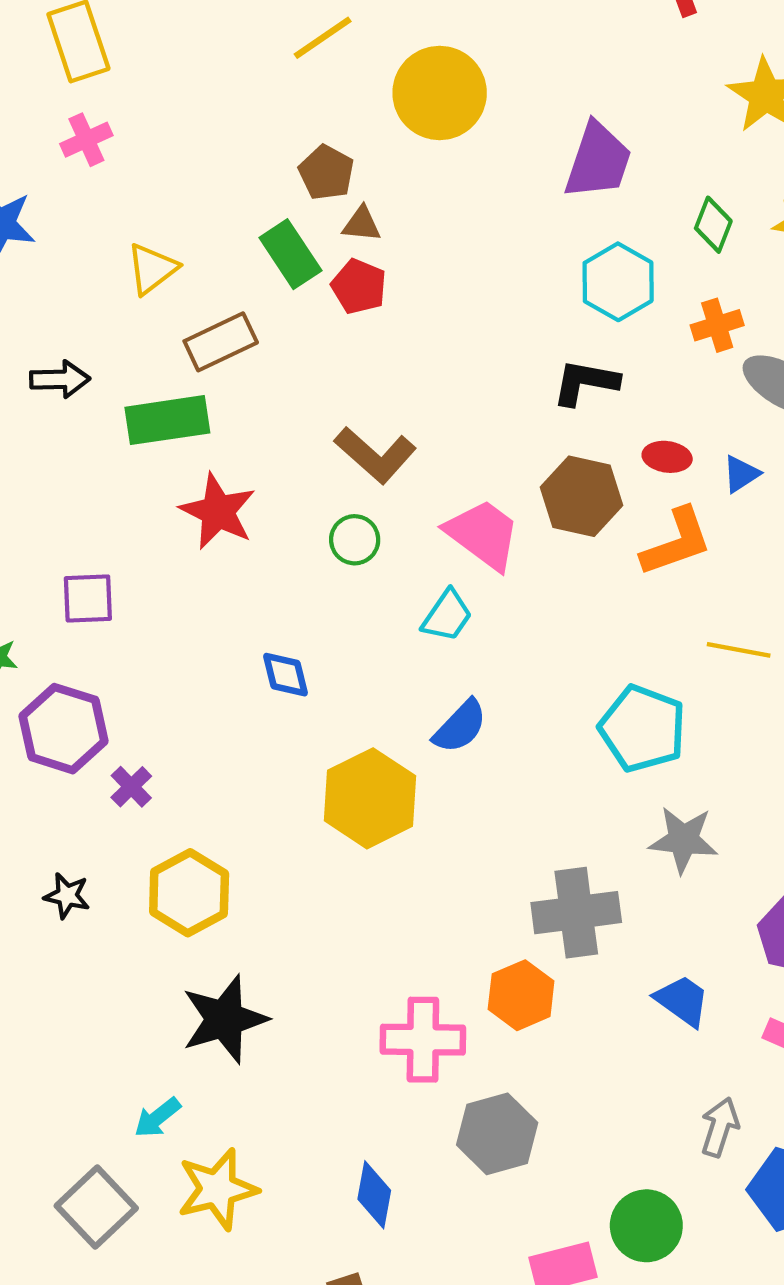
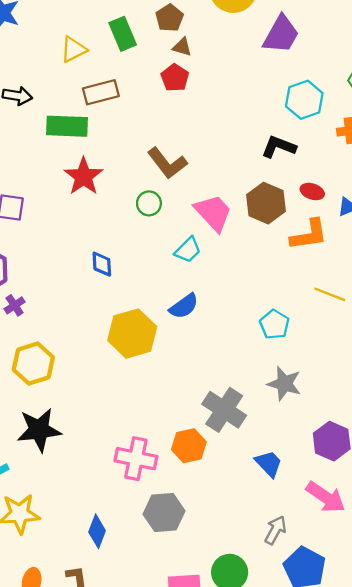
purple trapezoid: (598, 161) -> (281, 34), moved
green rectangle: (290, 254) -> (123, 34), moved
cyan pentagon: (642, 729) -> (274, 324), size x0.7
gray cross: (576, 913) -> (224, 410), turned 30

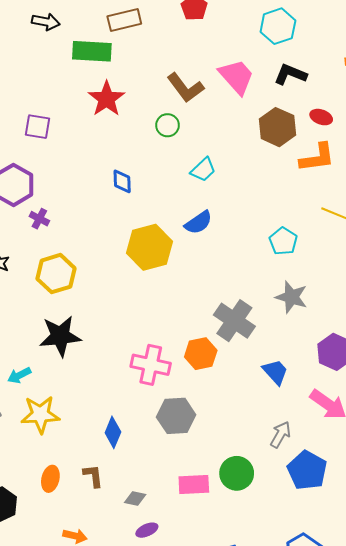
cyan hexagon: (304, 100) -> (278, 26), moved
pink trapezoid: (213, 213) -> (236, 77), moved
purple cross: (15, 305) -> (39, 219), turned -30

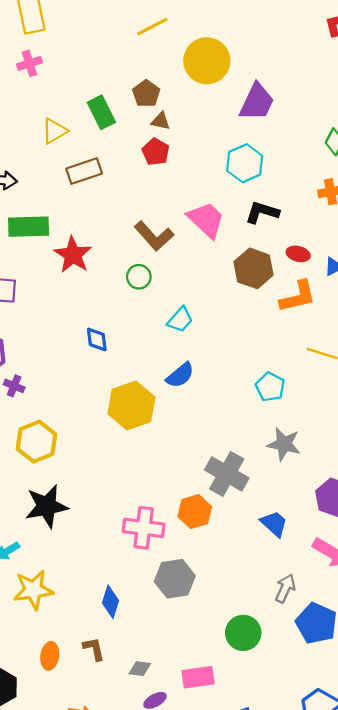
green rectangle: (92, 51) -> (29, 227), moved
pink rectangle: (194, 484) -> (198, 677), moved

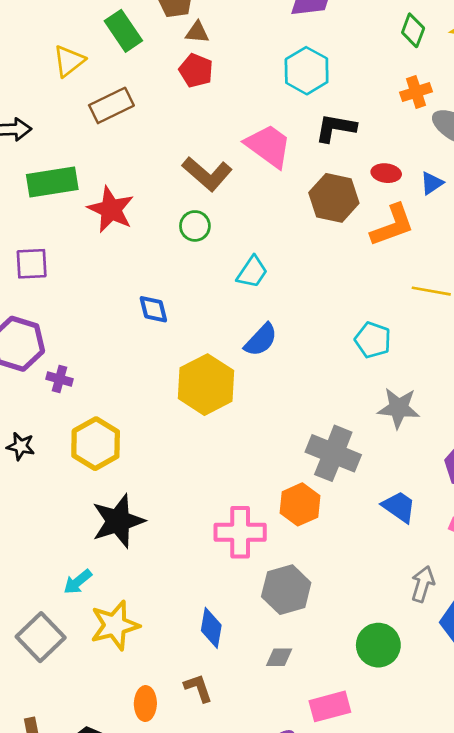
gray diamond: (140, 669) -> (279, 657), moved

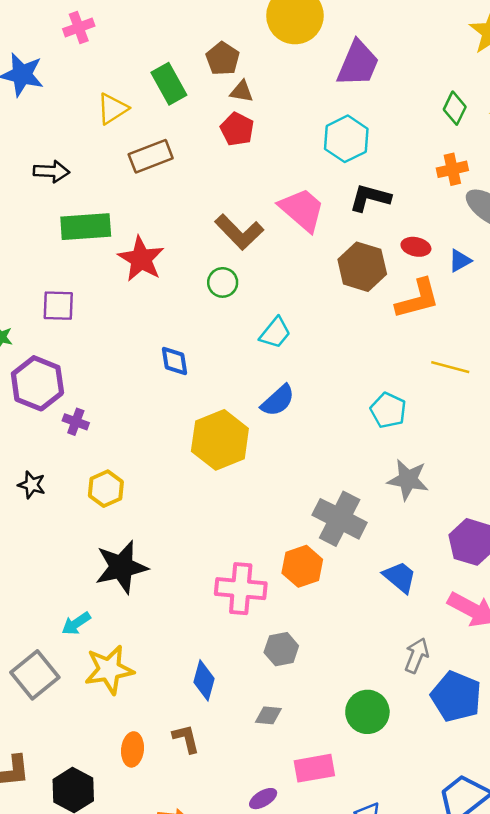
yellow hexagon: (96, 444) -> (106, 489), size x0.7
gray hexagon: (286, 590) -> (281, 649), size x0.7

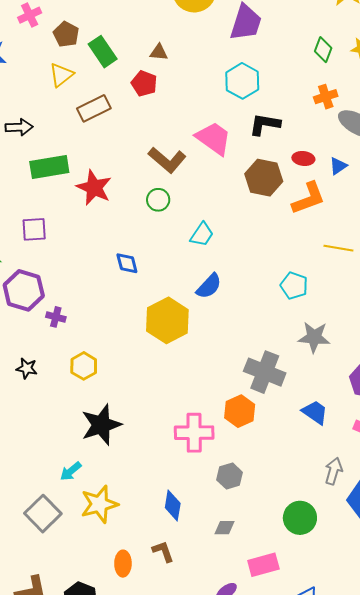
brown pentagon: (223, 59) -> (66, 34), moved
red pentagon: (237, 129) -> (144, 83), moved

